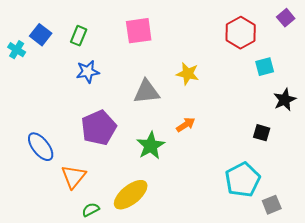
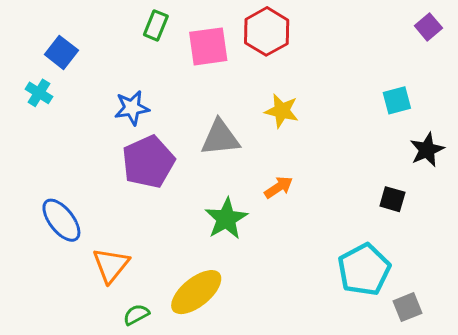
red hexagon: (241, 33) -> (267, 31), moved
green rectangle: (79, 36) -> (156, 25), moved
cyan cross: (17, 50) -> (39, 93), moved
purple pentagon: (99, 128) -> (148, 162), moved

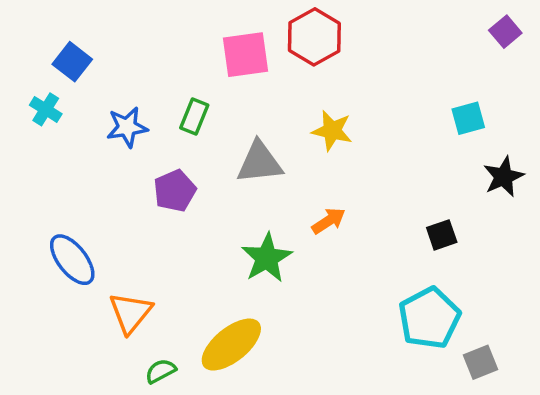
green rectangle: (156, 25) -> (194, 116), moved
blue star: (132, 108) -> (127, 127), moved
purple pentagon: (148, 162) -> (175, 191), size x0.7
black square: (392, 199) -> (442, 235), moved, turned -35

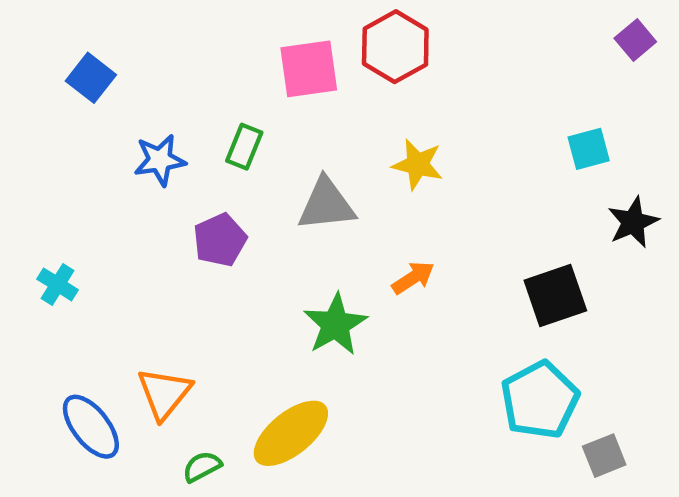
cyan cross: (46, 109) -> (58, 284), moved
black square: (442, 235) -> (555, 296), size x1.6
blue ellipse: (72, 260) -> (91, 427), moved

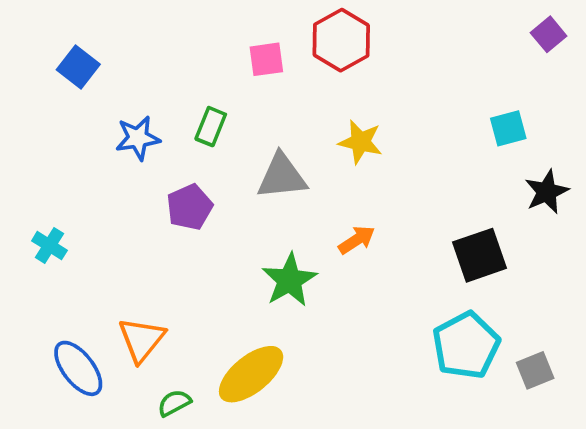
pink square: (309, 69) -> (266, 59), size x0.7
gray square: (604, 456) -> (535, 370), moved

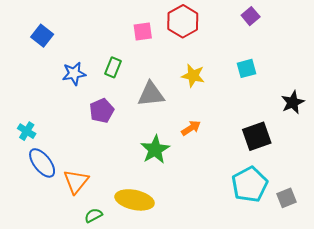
purple square: (549, 34) -> (251, 16), moved
cyan square: (508, 128) -> (246, 68), moved
blue ellipse: (78, 368) -> (42, 163), moved
yellow ellipse: (251, 374) -> (135, 200), turned 51

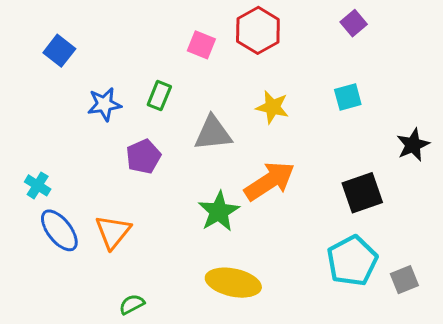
pink square: (143, 31) -> (201, 45), turned 30
orange arrow: (191, 128) -> (270, 181), size x1.8
orange triangle: (76, 181) -> (113, 232), moved
yellow ellipse: (135, 200) -> (233, 283), moved

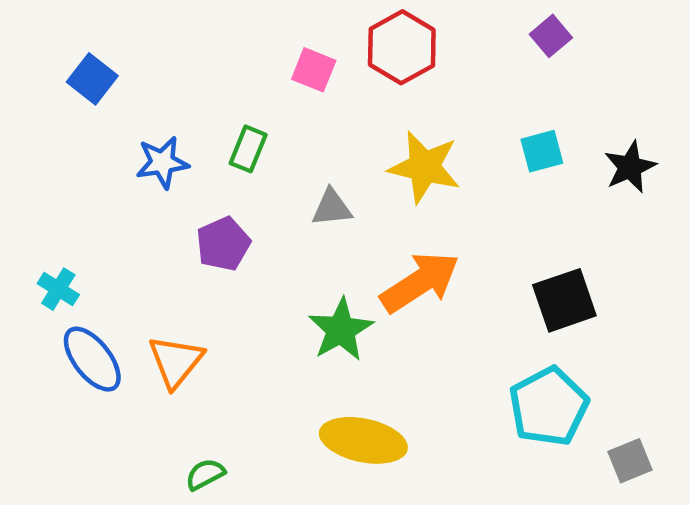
yellow star: (272, 107) -> (424, 167), size x1.4
gray triangle: (213, 133) -> (332, 208), size x0.7
black star: (413, 145) -> (630, 167), moved
gray square: (404, 280) -> (630, 461), moved

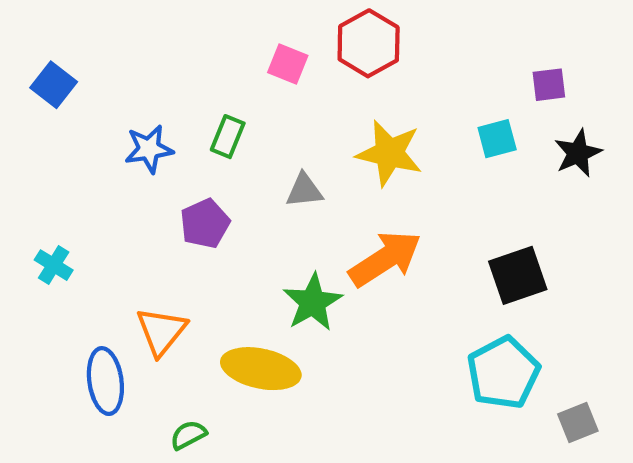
purple square: (551, 36) -> (549, 85), moved, turned 33
blue square: (92, 79) -> (54, 85), moved
blue ellipse: (92, 359) -> (105, 381), moved, turned 30
yellow ellipse: (363, 440) -> (261, 369), moved

